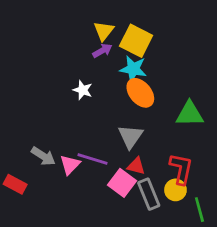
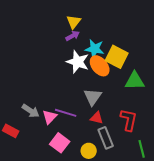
yellow square: (136, 41) -> (117, 57), moved
white star: (83, 90) -> (78, 62), moved, size x1.6
pink square: (122, 183) -> (60, 143), moved
yellow circle: (175, 190) -> (89, 151), moved

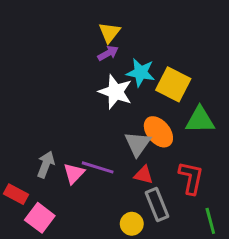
orange ellipse: (100, 66) -> (158, 132), moved
gray arrow: (31, 111) -> (46, 164), turned -102
pink square: (60, 143) -> (40, 218), moved

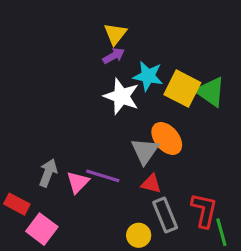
green triangle: (200, 120) -> (210, 92), moved, turned 36
red L-shape: (191, 178) -> (204, 210), moved

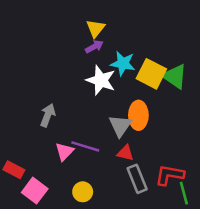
orange ellipse: (167, 138) -> (138, 115), turned 40
gray arrow: (48, 173) -> (48, 115), moved
red L-shape: (204, 210) -> (170, 175), turned -92
yellow circle: (139, 235) -> (83, 192), moved

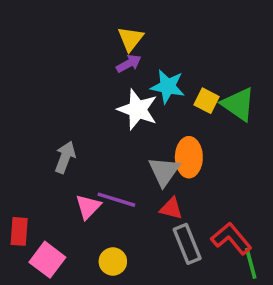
yellow square: (151, 74) -> (207, 101), size x0.6
red rectangle: (14, 170) -> (19, 231), turned 66
red L-shape: (170, 175) -> (231, 239), turned 40

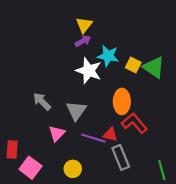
gray arrow: (65, 157) -> (42, 101), turned -66
gray triangle: (164, 171) -> (76, 111), moved
purple line: (116, 200) -> (93, 138), moved
red L-shape: (231, 239) -> (134, 123), moved

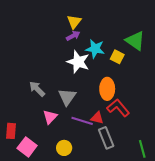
green triangle: (154, 67) -> (135, 41), moved

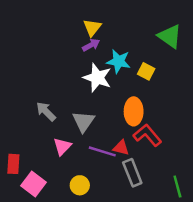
green triangle: (135, 41) -> (170, 36), moved

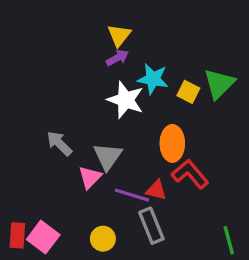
green triangle: (170, 36) -> (219, 84), moved, turned 40
pink triangle: (62, 146) -> (90, 177), moved
red rectangle: (13, 164) -> (17, 235), moved
gray rectangle: (132, 173) -> (151, 226), moved

